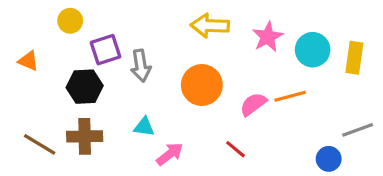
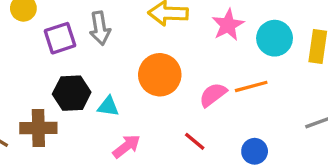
gray arrow: (141, 66) -> (100, 28), moved
black hexagon: (85, 87) -> (72, 93), moved
cyan triangle: (144, 127) -> (108, 106), moved
blue circle: (329, 159) -> (255, 151), moved

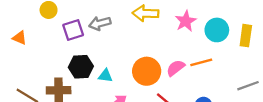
gray arrow: (100, 28) -> (100, 23), turned 85
orange circle: (160, 75) -> (147, 71), moved

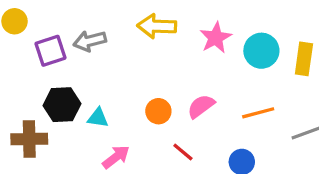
orange line: (201, 62) -> (258, 113), moved
orange circle: (147, 71) -> (158, 111), size x0.6

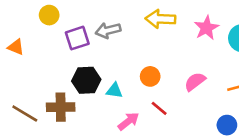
orange circle: (158, 111) -> (150, 76), moved
red line: (183, 152) -> (159, 108), moved

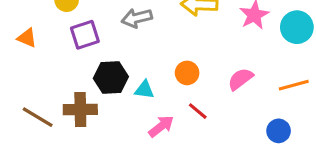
purple square: (77, 38) -> (85, 35), moved

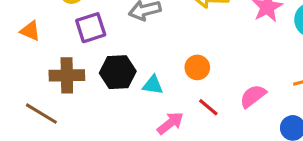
pink semicircle: (240, 79) -> (253, 96), moved
brown cross: (80, 110) -> (67, 75), moved

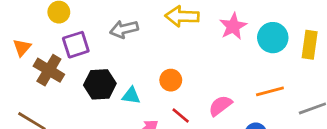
orange triangle: (30, 31) -> (22, 48), turned 48
brown cross: (67, 75) -> (49, 70), moved, turned 32

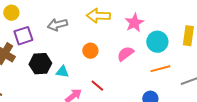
cyan circle: (273, 38) -> (157, 42), moved
orange circle: (171, 80) -> (90, 51), moved
pink semicircle: (220, 106) -> (125, 54), moved

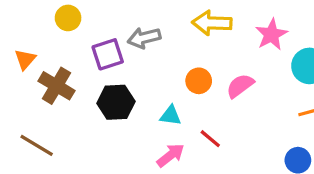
purple square: (23, 36) -> (108, 54), moved
pink semicircle: (125, 54) -> (240, 86), moved
cyan triangle: (62, 72) -> (171, 116), moved

